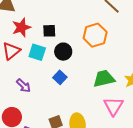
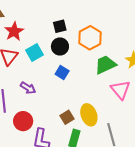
black square: (49, 31) -> (60, 26), moved
orange hexagon: (95, 35) -> (90, 38), moved
cyan square: (37, 52) -> (35, 52), turned -36

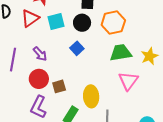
brown square: (67, 117) -> (59, 86), moved
red circle: (23, 121) -> (39, 79), moved

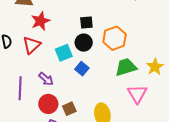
cyan square: (56, 22) -> (64, 53), moved

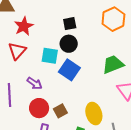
orange hexagon: (115, 38) -> (113, 19), moved
cyan square: (64, 53) -> (50, 56), turned 36
blue square: (82, 69) -> (69, 70), size x1.5

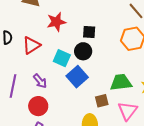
red star: (24, 26) -> (56, 22), moved
brown square: (60, 111) -> (102, 101), moved

